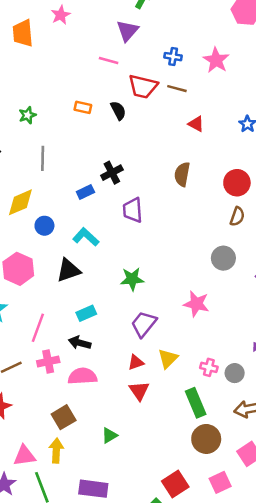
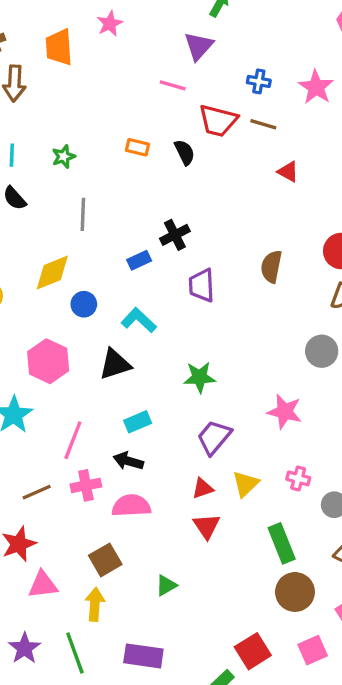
brown semicircle: (182, 174) -> (271, 267), moved
pink cross: (209, 367) -> (298, 478), moved
pink triangle: (24, 456) -> (43, 585), moved

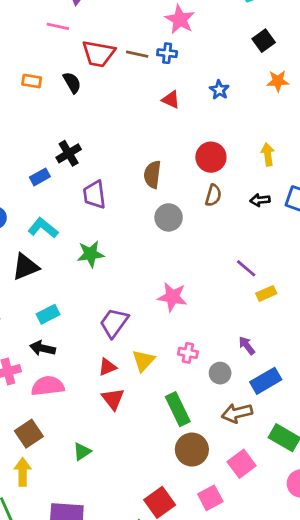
blue cross: (259, 81) -> (167, 53), moved
red triangle: (288, 172) -> (171, 100), moved
gray circle: (322, 351) -> (169, 217), moved
green star: (200, 377) -> (90, 254), moved

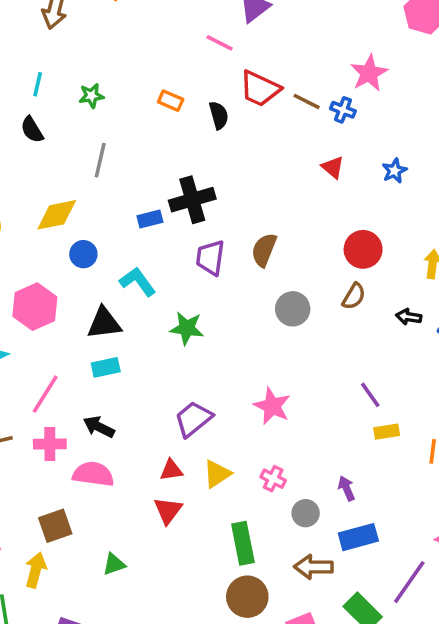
black cross: (69, 153) -> (192, 200), size x1.4
brown semicircle: (152, 174) -> (264, 250), moved
cyan rectangle: (48, 314) -> (106, 367), moved

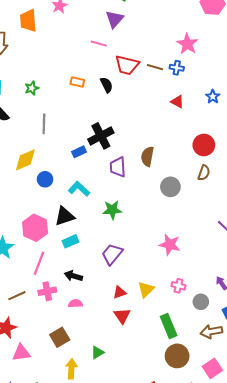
pink hexagon: (35, 307) -> (35, 228), moved
purple trapezoid: (193, 419) -> (112, 254), moved
pink semicircle: (93, 474) -> (75, 304), size x0.6
yellow arrow: (36, 570) -> (71, 369), moved

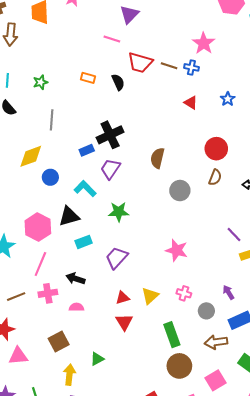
purple trapezoid: (118, 167) -> (110, 169), moved, turned 35
cyan rectangle: (71, 241) -> (84, 242), moved

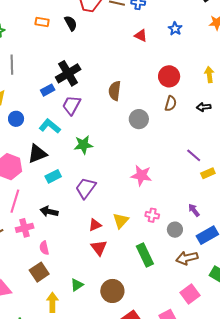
pink semicircle: (76, 307) -> (44, 248), moved, turned -96
brown circle: (179, 366) -> (112, 291), moved

